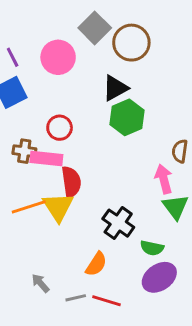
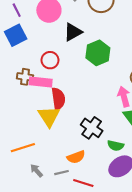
black triangle: (115, 88) -> (73, 32), moved
orange line: (29, 207) -> (23, 148), moved
orange semicircle: (96, 264) -> (76, 157), turned 36
gray line: (76, 298) -> (61, 173), moved

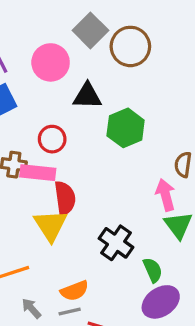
black triangle: (73, 32) -> (87, 96), turned 30
green semicircle: (116, 146) -> (153, 270), turned -126
orange semicircle: (76, 157) -> (74, 291), moved

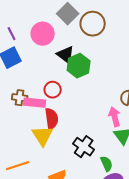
black triangle: (87, 96) -> (66, 55), turned 36
green hexagon: (126, 128) -> (79, 66), moved
red circle: (52, 139) -> (53, 90), moved

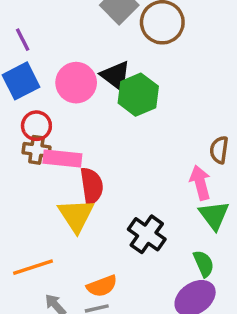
pink circle: (43, 34) -> (76, 83), moved
red circle: (53, 90) -> (36, 126), moved
green semicircle: (107, 164) -> (204, 264), moved

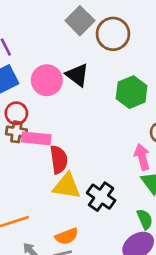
green hexagon: (138, 95) -> (132, 92), moved
yellow triangle: (76, 215) -> (67, 186), moved, turned -48

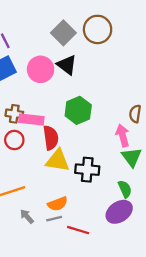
gray square: (80, 21) -> (63, 33), moved
green hexagon: (132, 92) -> (78, 110), moved
red circle: (16, 113) -> (14, 140), moved
black cross: (101, 197) -> (87, 170), turned -30

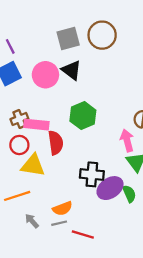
gray square: (63, 33) -> (68, 39), turned 30
brown cross: (14, 114) -> (19, 119), turned -30
yellow triangle: (58, 161) -> (33, 165), moved
purple ellipse: (119, 212) -> (110, 188), moved

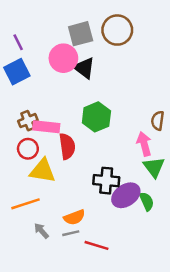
pink circle: (45, 75) -> (63, 58), moved

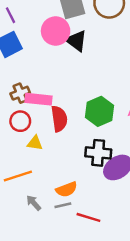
green hexagon: (96, 117) -> (99, 111), moved
yellow triangle: (43, 171) -> (35, 143), size x0.6

